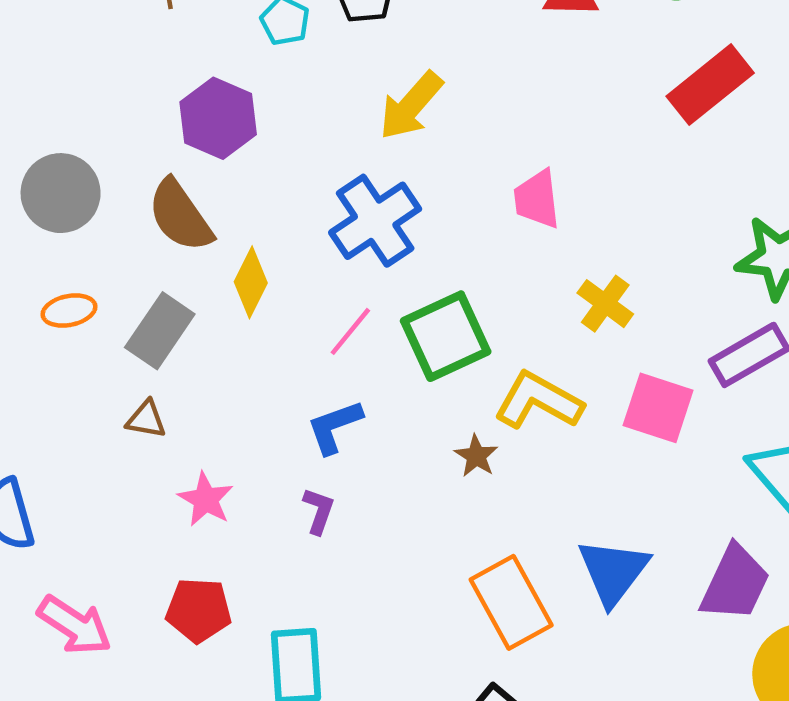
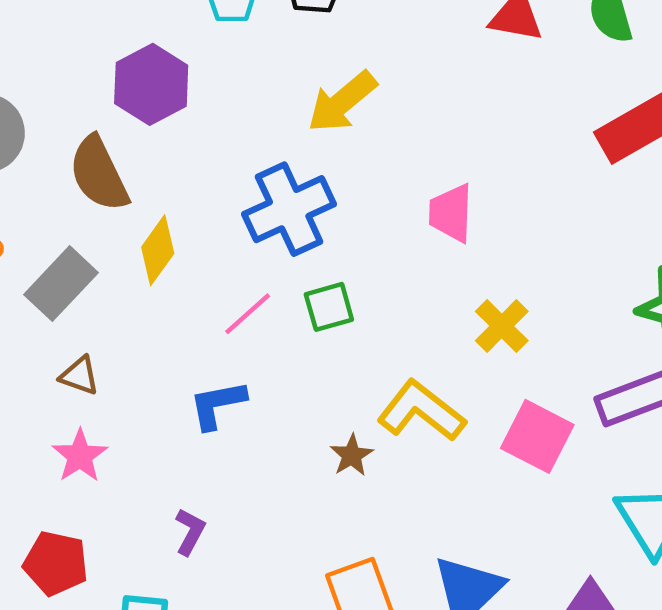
green square: (446, 336) -> (329, 307), moved, size x0.6
brown triangle: (146, 419) -> (79, 376), moved
purple L-shape: (319, 511) -> (190, 532), moved

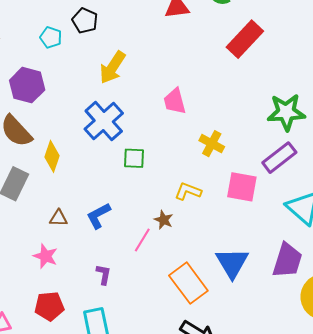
green square: (329, 307) -> (134, 158), turned 35
pink line: (248, 314) -> (142, 240), moved
brown triangle: (79, 376) -> (58, 218), moved
yellow L-shape: (421, 411) -> (188, 191), size x0.7

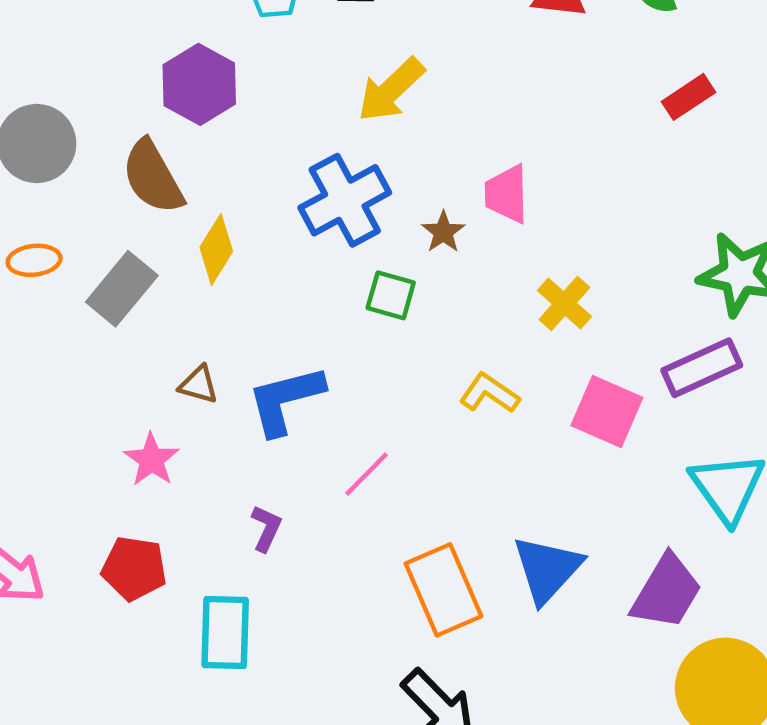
red rectangle: (245, 39) -> (689, 97), size x0.6
blue L-shape: (98, 216) -> (285, 400), size x1.4
brown star: (164, 220) -> (443, 232), moved

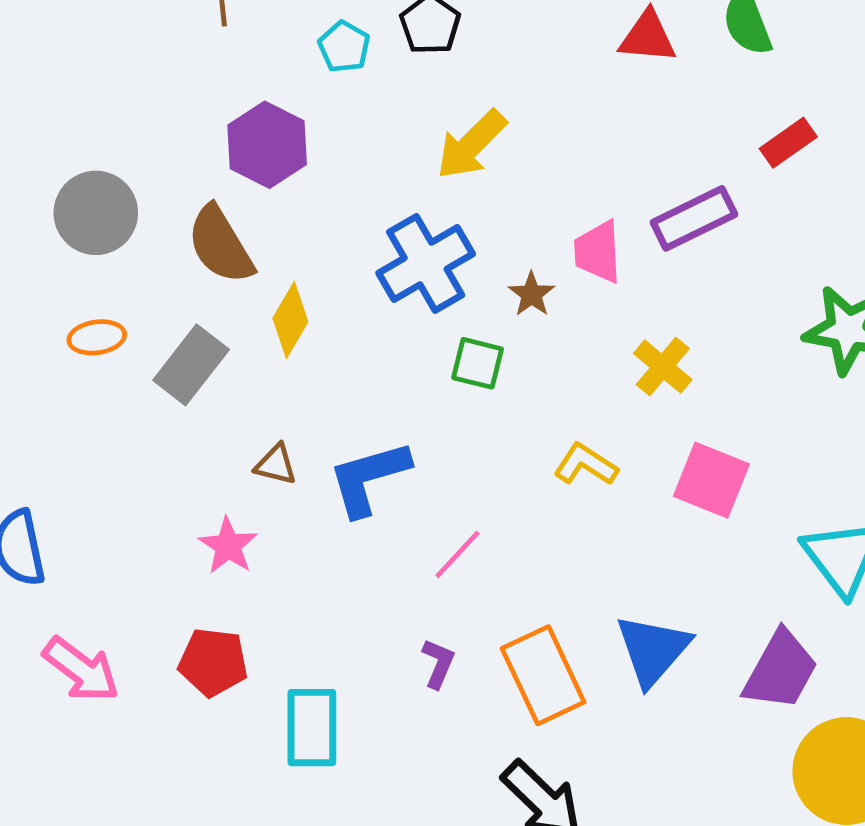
purple rectangle: (702, 368) -> (694, 218), moved
purple L-shape: (266, 528) -> (438, 663), moved

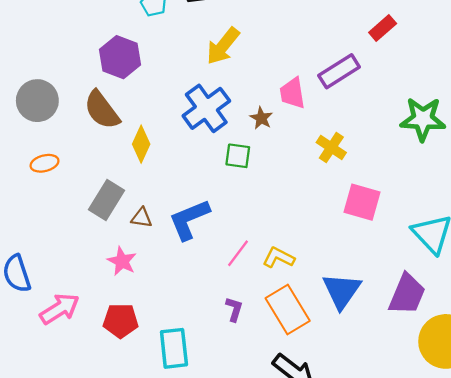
gray rectangle: (191, 365) -> (106, 200), moved
yellow L-shape: (586, 465) -> (279, 258), moved
pink arrow: (81, 670) -> (60, 309), moved, turned -63

